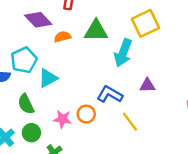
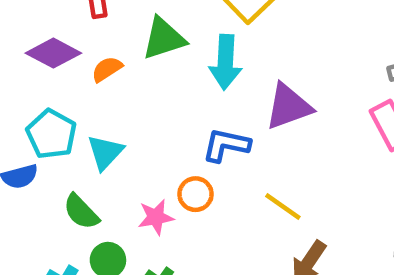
purple triangle: (147, 85) -> (288, 106), size x1.6
yellow line: (130, 122) -> (283, 207), moved

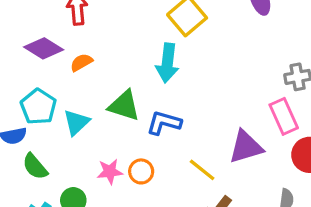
green triangle: (164, 38) -> (124, 106), moved, turned 32
purple triangle: (288, 106) -> (246, 147), moved
orange circle: (196, 194) -> (141, 171), moved
green semicircle: (81, 212) -> (35, 166), moved

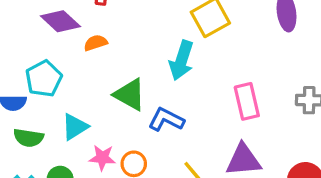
pink rectangle: (284, 116) -> (247, 101), moved
cyan triangle: (76, 122) -> (75, 127), moved
green semicircle: (35, 166) -> (28, 138), turned -52

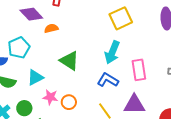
cyan arrow: (181, 60) -> (112, 52), moved
blue L-shape: (166, 120) -> (108, 80), moved

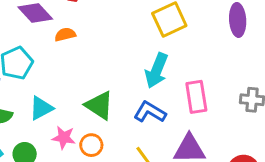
green triangle: (69, 61) -> (99, 105), moved

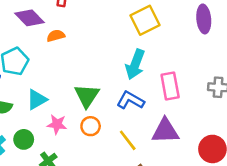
green triangle: (99, 105) -> (87, 96), turned 32
orange circle: (91, 145) -> (91, 126), moved

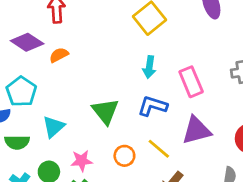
cyan arrow: (135, 64) -> (149, 67), size x0.7
pink star: (57, 124) -> (82, 161), moved
orange circle: (91, 126) -> (124, 156), moved

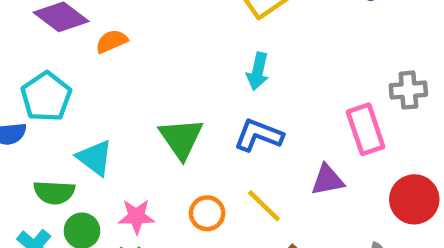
pink rectangle: (191, 82) -> (366, 129), moved
cyan triangle: (54, 127) -> (95, 158), turned -45
purple triangle: (196, 130) -> (327, 180), size x0.7
green semicircle: (17, 142) -> (54, 192), moved

